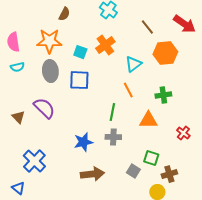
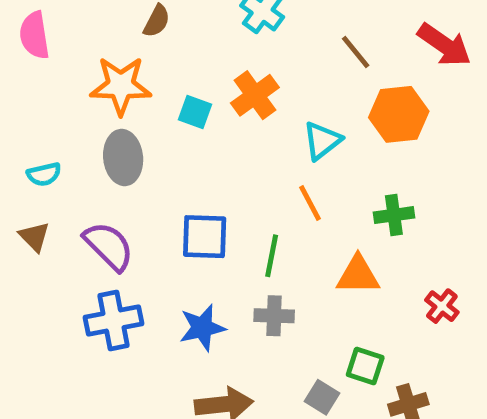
pink semicircle: (13, 42) -> (34, 35), moved
cyan semicircle: (17, 67) -> (44, 174), moved
blue square: (79, 80) -> (205, 237), moved
brown triangle: (18, 117) -> (34, 237), moved
blue cross: (34, 161) -> (114, 320), moved, turned 35

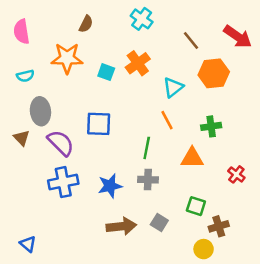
gray ellipse: (123, 158) -> (40, 111), moved
cyan semicircle: (44, 174) -> (25, 76), moved
blue square: (205, 237) -> (99, 124), moved
gray square: (322, 397) -> (159, 223), moved

